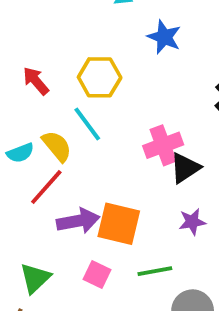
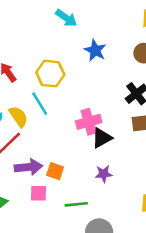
orange square: (119, 224) -> (55, 171), size x0.6
pink square: (97, 275) -> (39, 193), moved, turned -30

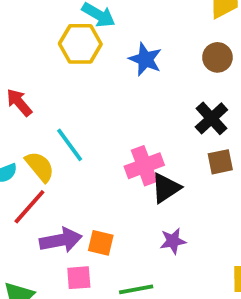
yellow hexagon: (50, 74) -> (80, 44), moved

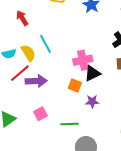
purple arrow: (61, 240) -> (36, 81), moved
orange square: (101, 243) -> (75, 85), moved
pink square: (79, 278) -> (40, 114), turned -32

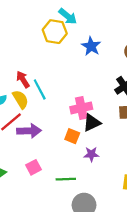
red arrow: (22, 18) -> (23, 79), moved

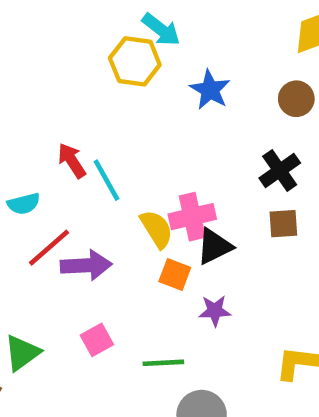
yellow semicircle: (21, 99) -> (157, 229), moved

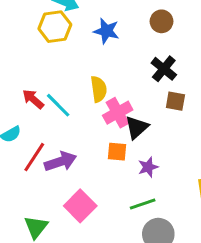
brown square: (283, 224) -> (175, 101), turned 30
yellow semicircle: (157, 229) -> (99, 89), moved, turned 40
pink square: (97, 340) -> (80, 206), size x1.5
green line: (163, 363) -> (143, 204), moved

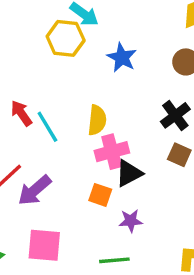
purple arrow: (60, 162) -> (35, 190), turned 144
pink square: (80, 206) -> (44, 245), turned 36

